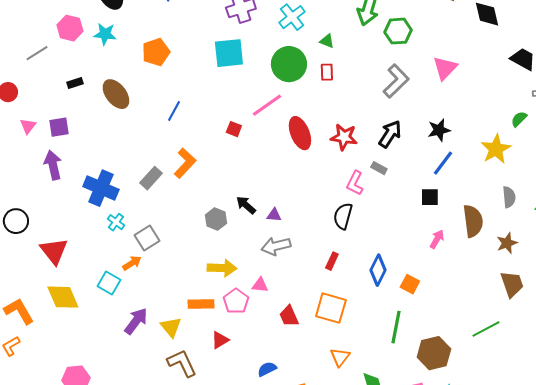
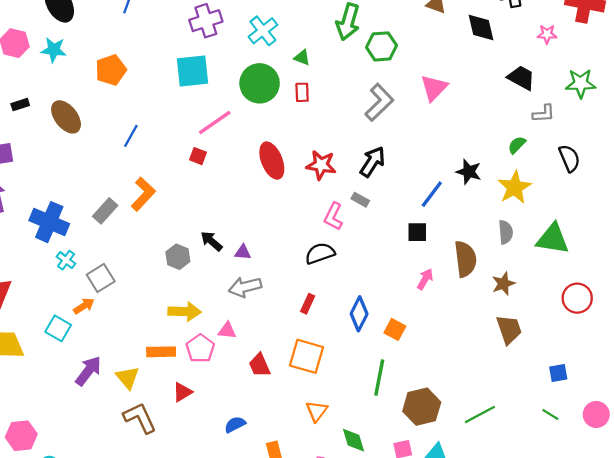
pink line: (267, 105) -> (215, 123), moved
black star: (439, 130) -> (469, 172), moved, turned 30
yellow star: (496, 149) -> (515, 187), moved
black semicircle: (343, 216) -> (320, 253), turned 56
green line: (486, 329) -> (480, 414), moved

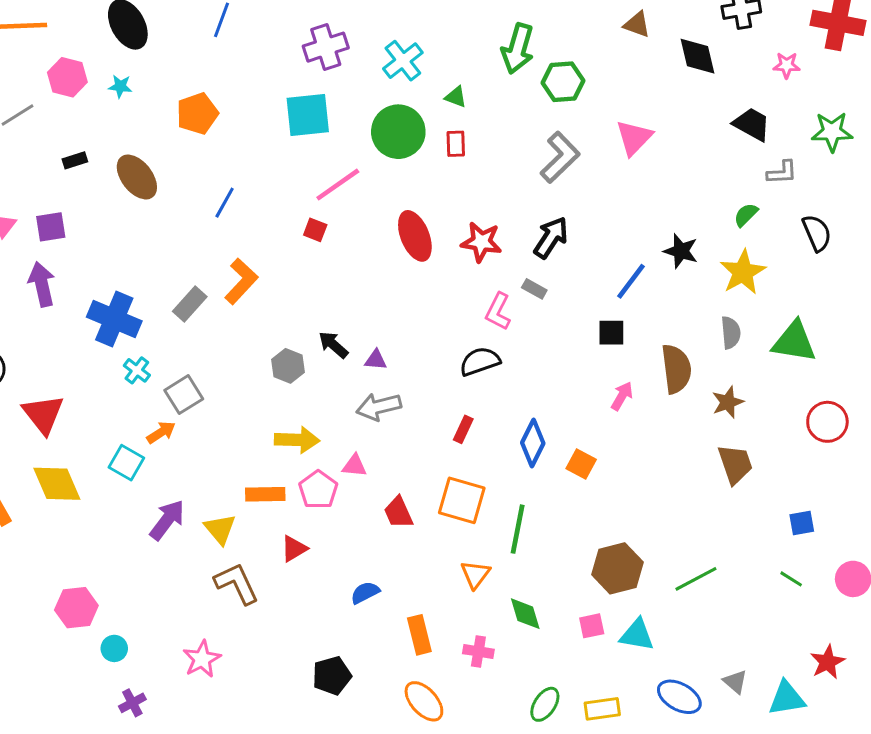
cyan star: (54, 50) -> (120, 86), size x0.7
green line: (379, 378) -> (518, 529), moved

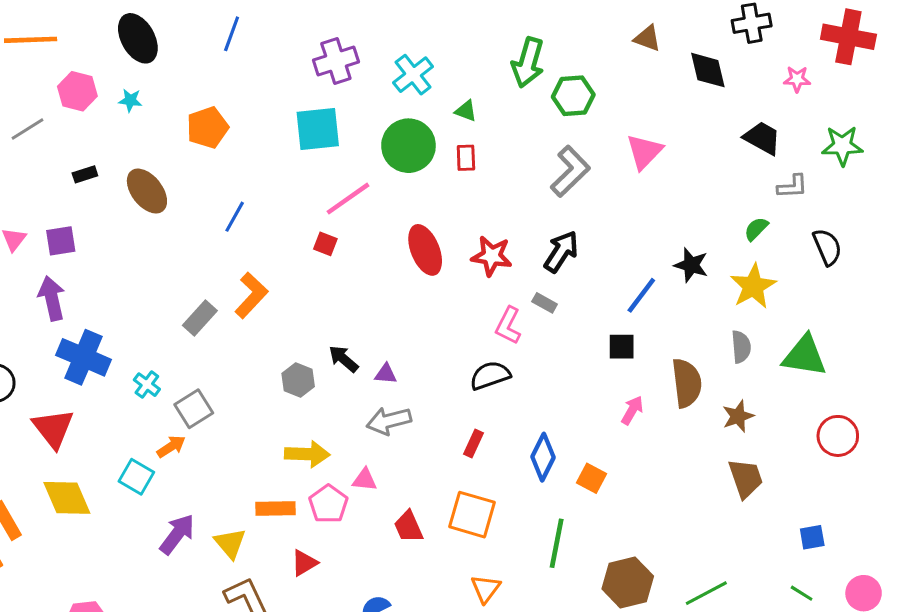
blue cross: (114, 319) -> (83, 357), moved
green line: (518, 529) -> (557, 543), moved

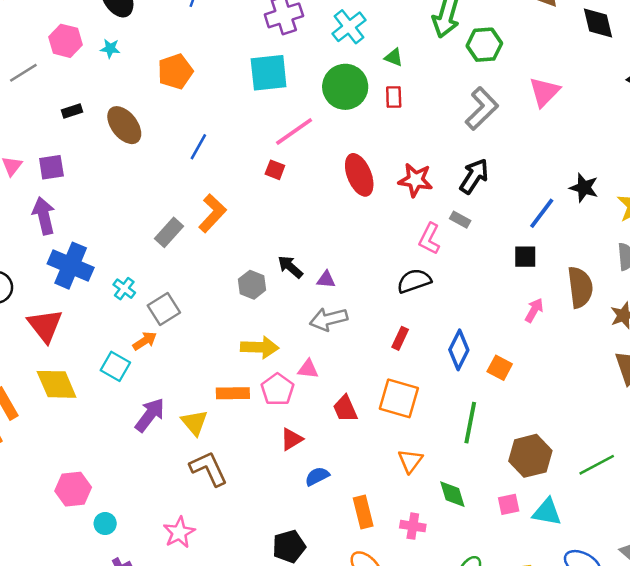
red triangle: (304, 563) -> (292, 439), moved

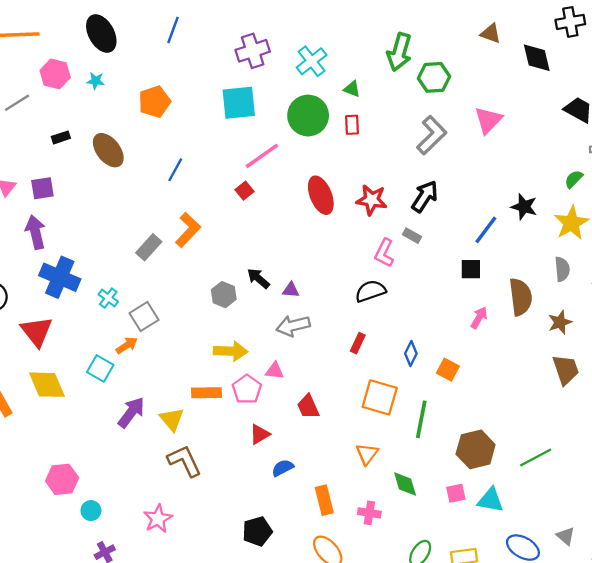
red square: (275, 170) -> (245, 191), turned 30
blue diamond: (459, 350) -> (411, 353), size x0.7
orange square: (399, 398) -> (380, 397), moved

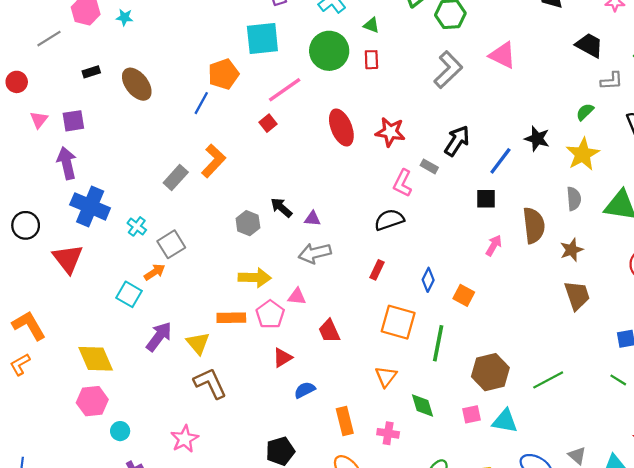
orange pentagon: (154, 102) -> (224, 74), moved
pink triangle: (488, 120) -> (503, 55), turned -48
black arrow: (425, 196) -> (457, 141), moved
yellow diamond: (47, 385) -> (96, 359), moved

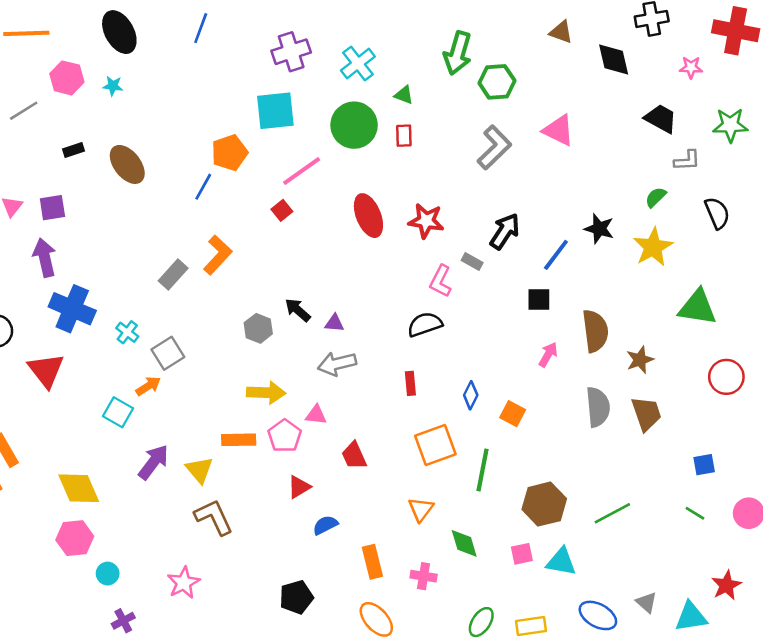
gray semicircle: (574, 199) -> (598, 407), moved, size x1.4
red rectangle: (377, 270) -> (410, 383), turned -30
orange square: (398, 322) -> (435, 445), turned -36

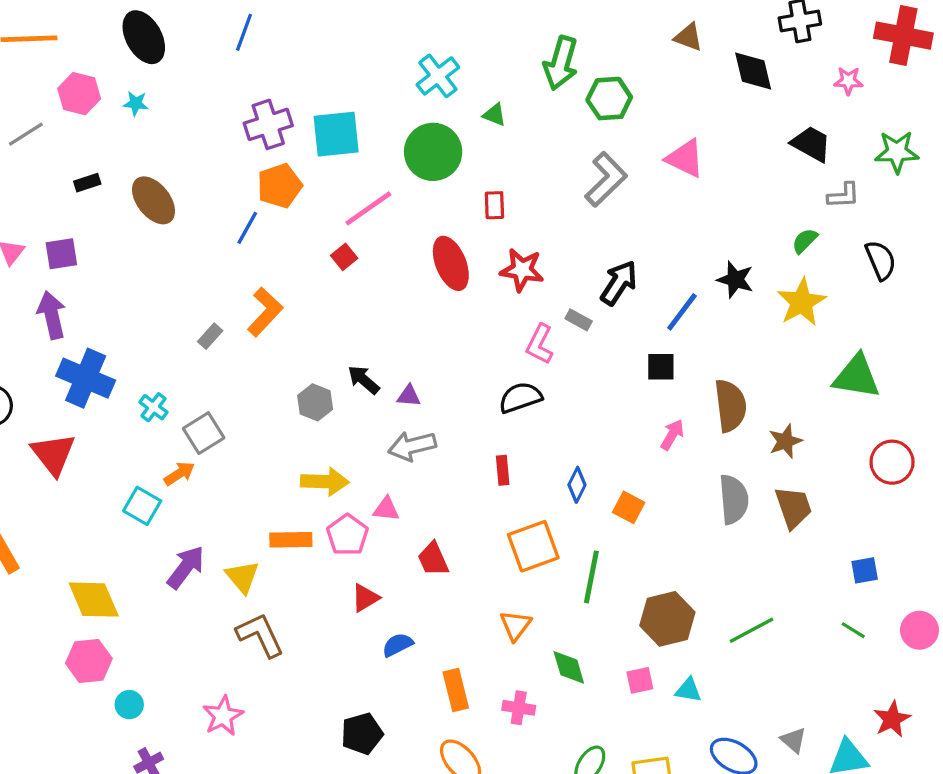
purple cross: (291, 52) -> (268, 124), moved
red rectangle: (404, 136) -> (494, 205), moved
gray rectangle: (173, 275) -> (210, 336), size x0.7
cyan triangle: (561, 562) -> (688, 690), size x0.7

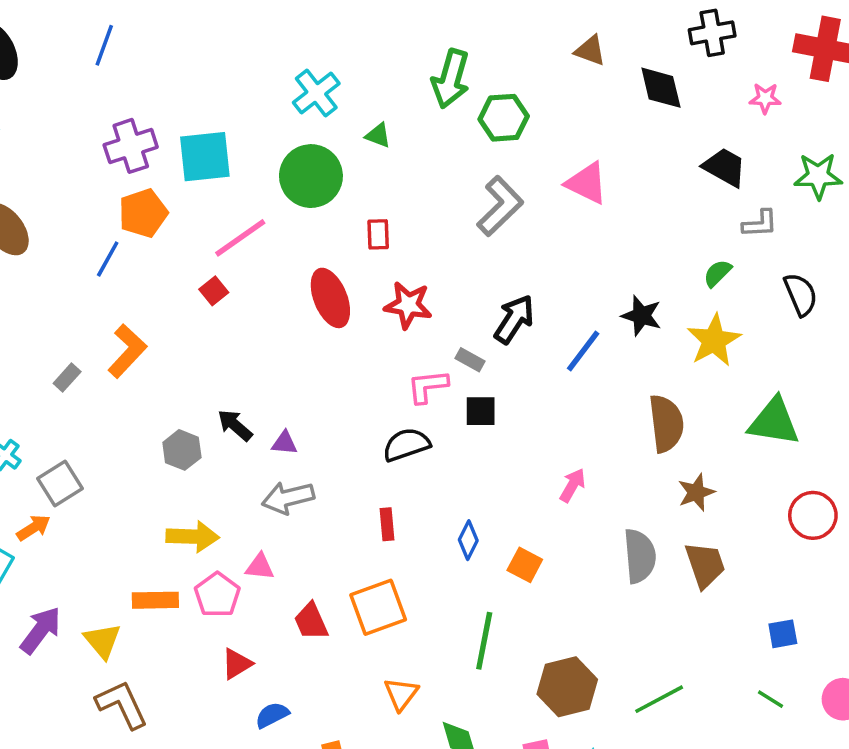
pink L-shape: (540, 344) -> (428, 386), turned 57
black square: (661, 367) -> (481, 411), moved
brown semicircle: (730, 406) -> (666, 423), moved
orange square: (533, 546) -> (378, 607), moved

